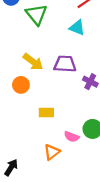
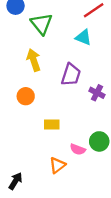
yellow arrow: (33, 62) -> (34, 60), moved, turned -145
purple trapezoid: (65, 64) -> (71, 75), turned 105

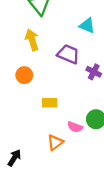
cyan triangle: (83, 37) -> (87, 25), moved
purple trapezoid: (71, 75) -> (68, 54), turned -85

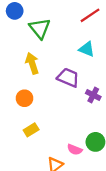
yellow rectangle: (50, 103) -> (31, 130), moved, turned -32

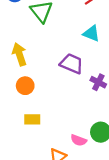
yellow arrow: (32, 63) -> (19, 54), moved
yellow rectangle: (31, 130) -> (32, 119), turned 32

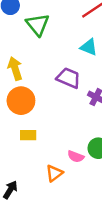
orange circle: (25, 86) -> (21, 101), size x1.5

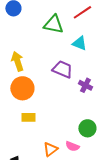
green triangle: (38, 25) -> (53, 24), moved, turned -40
pink semicircle: (76, 157) -> (72, 146), moved

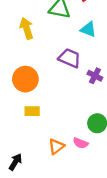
yellow arrow: (17, 61) -> (26, 28), moved

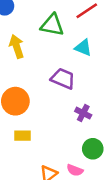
purple cross: (95, 76) -> (83, 113), moved

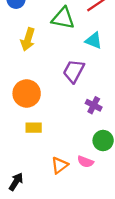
yellow arrow: (17, 46) -> (28, 39), turned -145
purple trapezoid: (63, 79) -> (74, 71), turned -85

